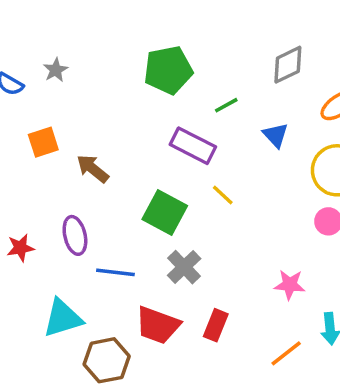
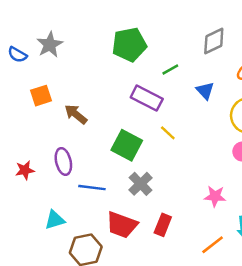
gray star: (56, 70) -> (50, 45), size x1.5
cyan triangle: (63, 318) -> (55, 220), size x0.7

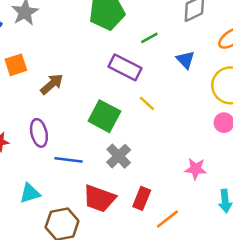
brown arrow: (76, 114) -> (52, 84), turned 100
orange line: (213, 245) -> (167, 219), moved

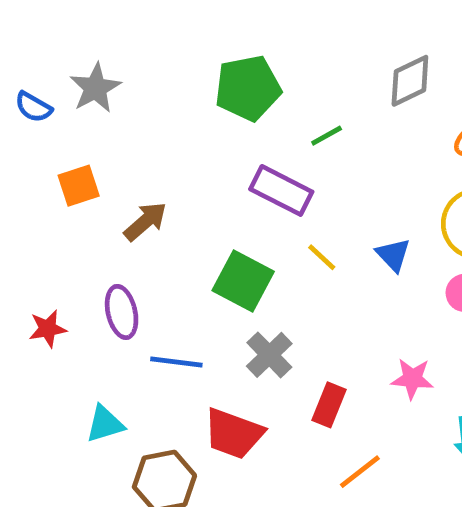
blue triangle: (185, 60) -> (393, 255), moved
red rectangle: (142, 198) -> (329, 405), moved

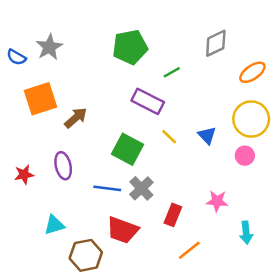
orange square: (79, 186) -> (40, 99), size x1.5
blue line: (176, 362) -> (107, 188), moved

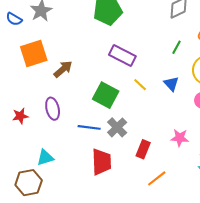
green line: (172, 72) -> (176, 47), moved, turned -32
red trapezoid: (122, 230) -> (102, 162), turned -112
brown hexagon: (86, 255) -> (29, 183), moved

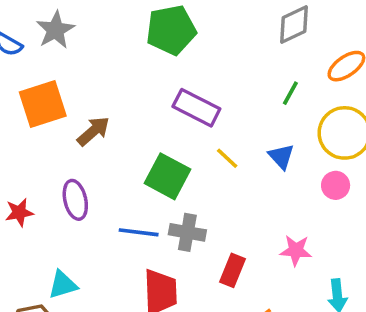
gray cross: (117, 127) -> (187, 232), turned -36

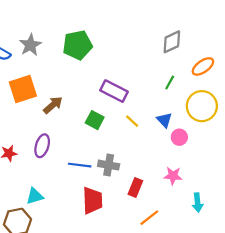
green pentagon: (171, 30) -> (78, 45), moved
green square: (167, 176) -> (95, 120), moved, size x0.7
pink circle: (336, 185) -> (179, 137), moved
purple ellipse: (75, 200) -> (42, 146), turned 30

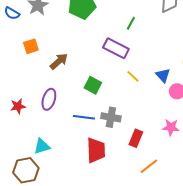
green line: (170, 83) -> (131, 23), moved
orange square: (23, 89) -> (31, 46), size x0.6
green square: (95, 120) -> (93, 85), moved

